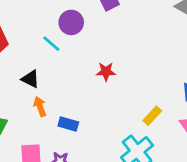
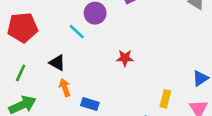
yellow rectangle: (152, 116) -> (165, 99), turned -30

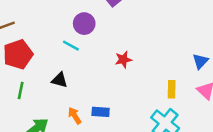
green line: (21, 73) -> (21, 91), moved
orange arrow: (65, 88) -> (75, 116), moved

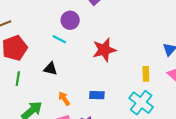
red star: (123, 60) -> (104, 50), size x1.6
blue rectangle: (101, 112) -> (97, 95), moved

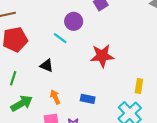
green line: (18, 79) -> (13, 78), moved

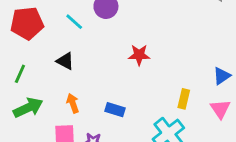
cyan line: (60, 38) -> (74, 22), moved
red star: (102, 56) -> (139, 55), size x0.7

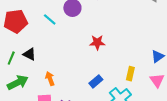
black triangle: (65, 61) -> (29, 54), moved
blue rectangle: (115, 110) -> (96, 81), moved, turned -56

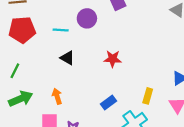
cyan line: (50, 19) -> (61, 30), turned -40
black triangle: (29, 54) -> (67, 58), moved

